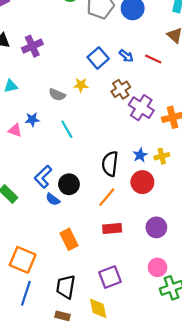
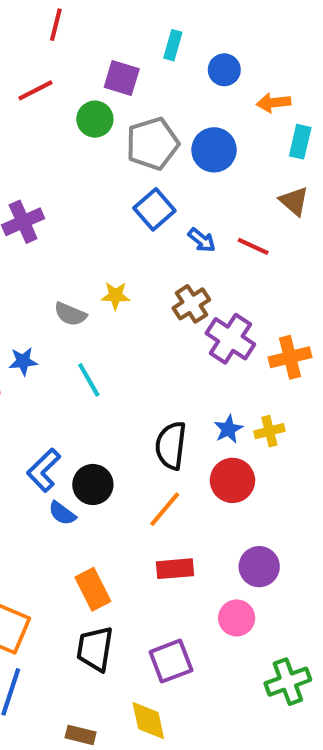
blue square: (98, 58) -> (154, 209), moved
pink circle: (157, 267) -> (237, 618), moved
black trapezoid: (66, 287) -> (95, 649), moved

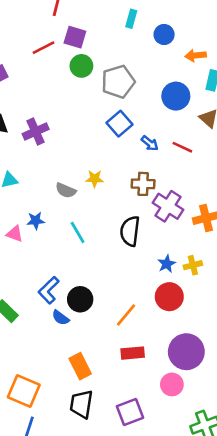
purple square: (122, 78) -> (75, 37), moved
blue circle: (214, 150) -> (176, 96), moved
brown cross: (191, 304) -> (143, 184), turned 35
black semicircle: (171, 446) -> (130, 231), moved
purple circle: (259, 567) -> (186, 352), size x1.4

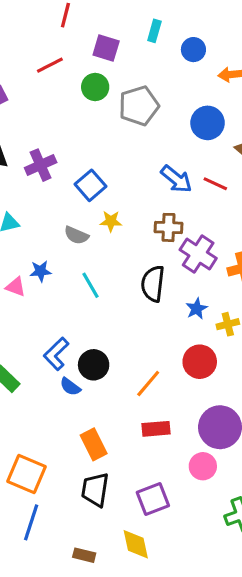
purple square: (75, 37) -> (106, 48), moved
blue square: (119, 124) -> (90, 185), moved
blue arrow: (150, 143) -> (176, 179), size x1.5
blue star: (167, 264) -> (197, 309), moved

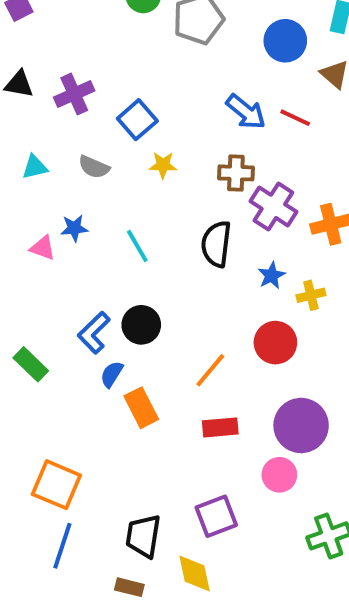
gray semicircle: (76, 235) -> (94, 167), moved
black circle: (94, 365) -> (141, 325), moved
blue semicircle: (70, 387) -> (112, 374), turned 85
orange rectangle: (94, 444) -> (141, 408), moved
black trapezoid: (95, 490) -> (143, 536), moved

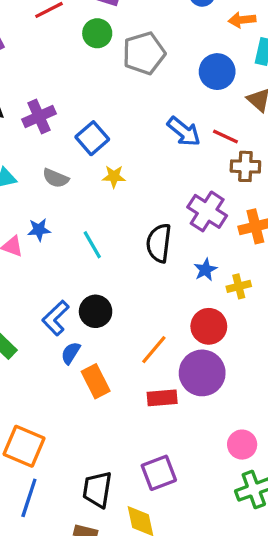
brown cross: (236, 173) -> (245, 166), moved
purple circle: (301, 425) -> (202, 373), moved
pink circle: (279, 475) -> (242, 445), moved

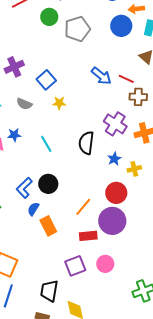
blue circle: (217, 72) -> (121, 26), moved
pink circle: (242, 445) -> (105, 264), moved
purple square: (159, 473) -> (75, 266), moved

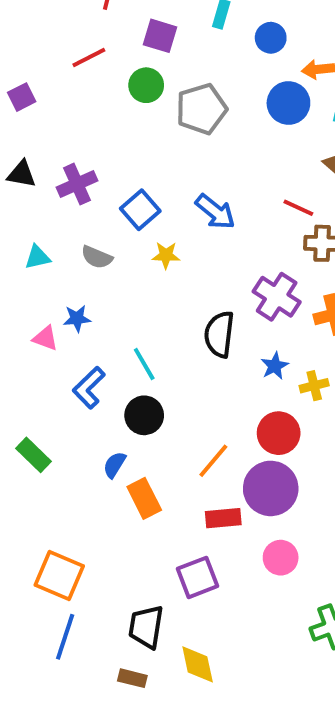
blue arrow: (101, 76) -> (215, 212), moved
cyan line: (46, 144) -> (144, 364), moved
blue L-shape: (24, 188) -> (89, 388), moved
pink circle: (105, 264) -> (281, 558), moved

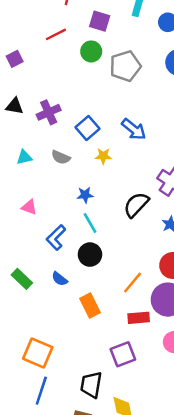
blue star: (77, 318) -> (85, 195), moved
black semicircle: (219, 334) -> (136, 205), turned 36
blue semicircle: (115, 465) -> (60, 279), moved, turned -84

